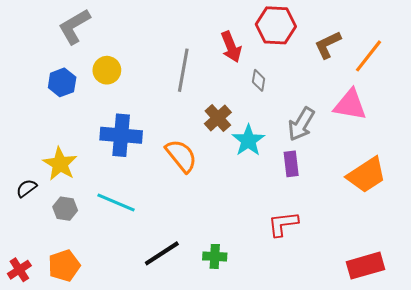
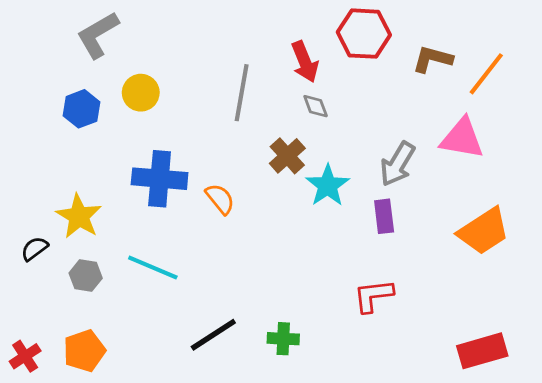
brown L-shape: (328, 45) -> (432, 59), turned 40
gray diamond: (259, 80) -> (316, 106), moved, turned -30
orange semicircle: (181, 156) -> (220, 199), moved, size x0.7

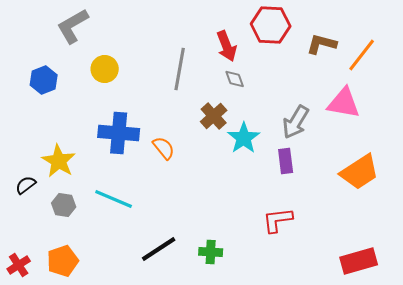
blue hexagon: (82, 109) -> (44, 80), moved

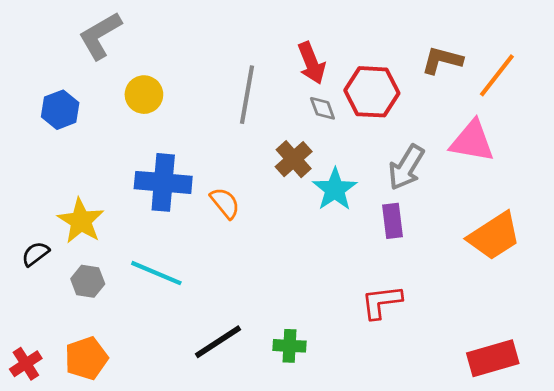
red hexagon: (271, 25) -> (372, 92), moved

